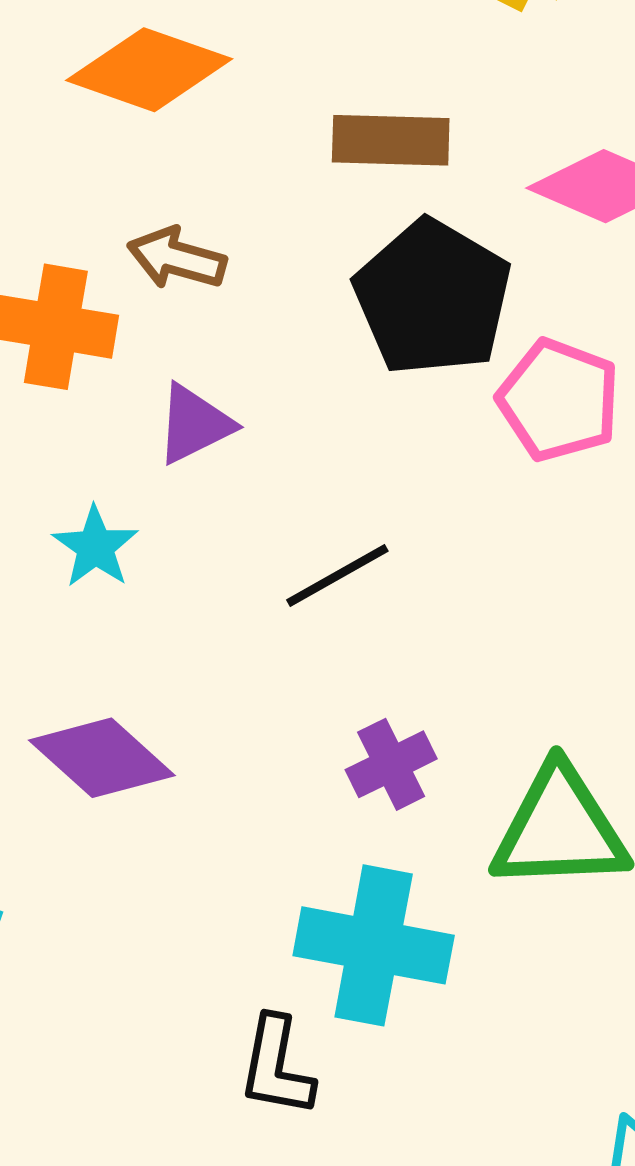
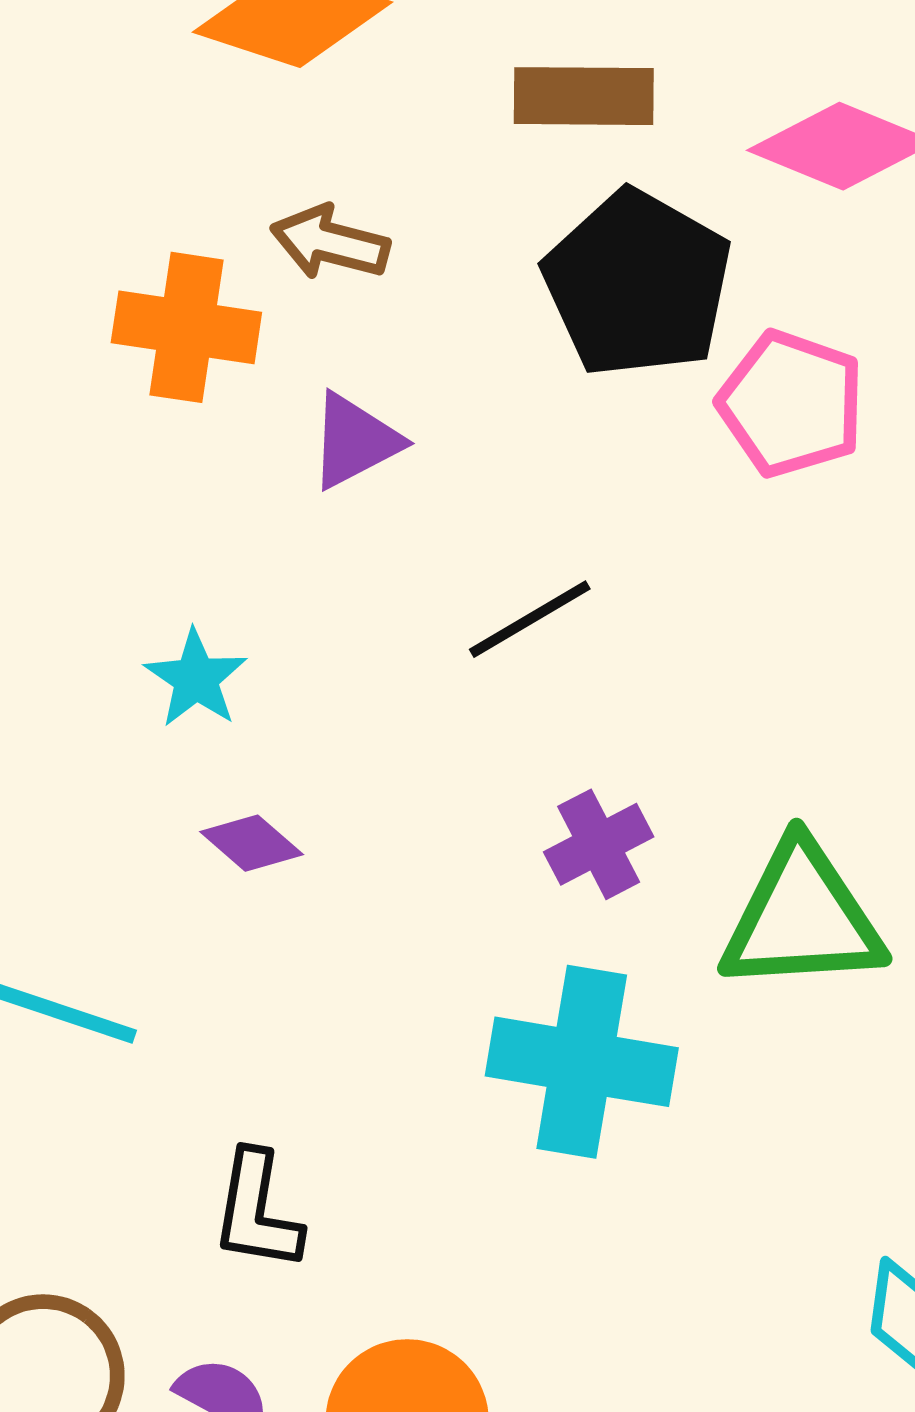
cyan star: (95, 547) -> (196, 678), moved
purple diamond: (102, 758) -> (252, 843), size x0.6
black L-shape: (276, 1066) -> (257, 1211), moved

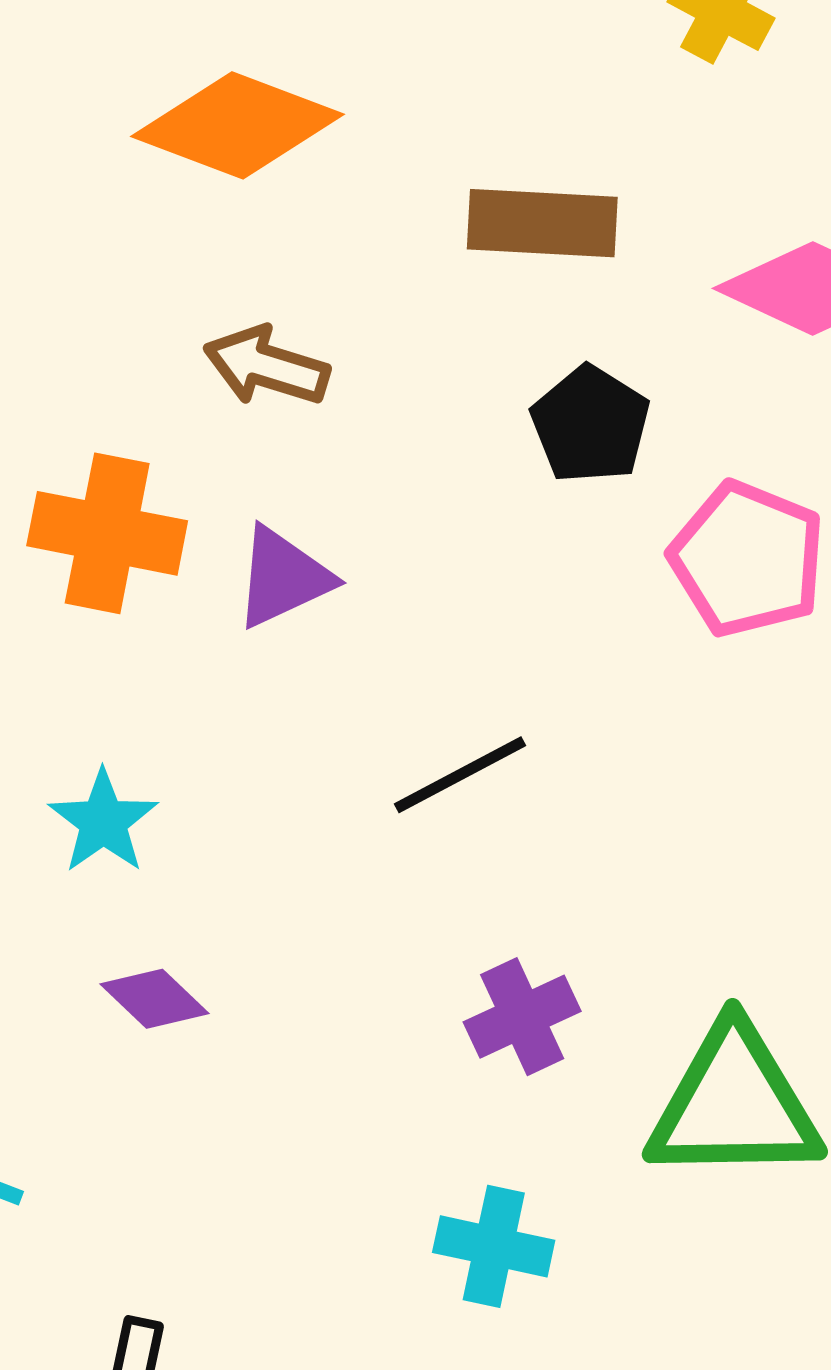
black pentagon: (638, 284) -> (590, 425), size x0.6
orange cross: (186, 327) -> (107, 533), moved
cyan cross: (582, 1062) -> (494, 1246), size x0.6

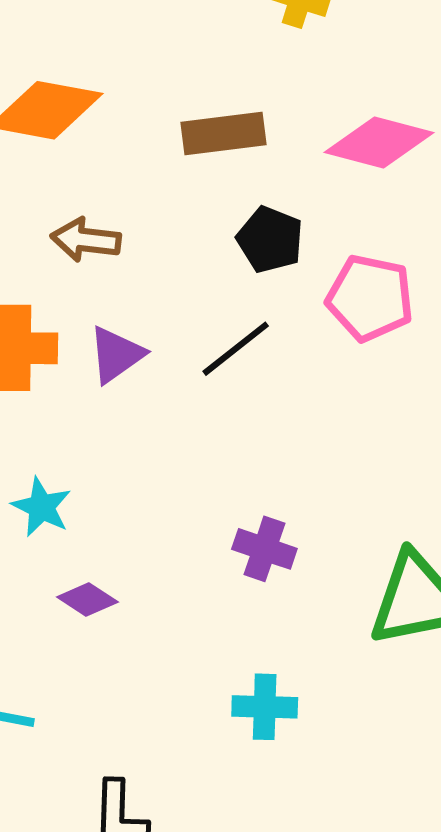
black line: (460, 775) -> (236, 349), moved
purple cross: (522, 1017) -> (264, 549), moved, turned -36
cyan cross: (494, 1246) -> (265, 707), moved

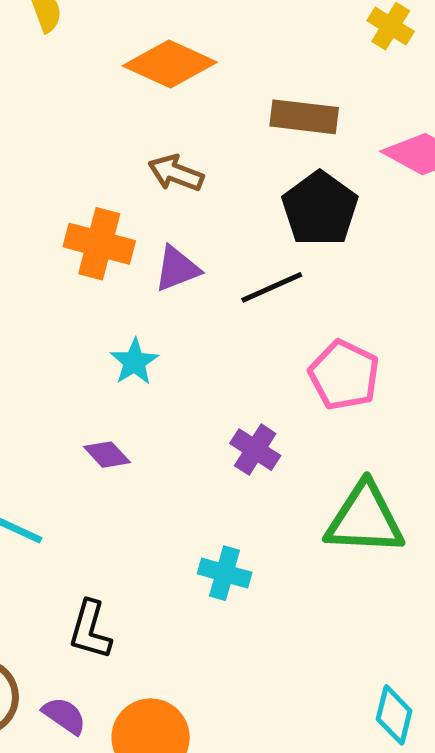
black pentagon: (270, 240) -> (320, 209), size x1.4
pink pentagon: (370, 298) -> (344, 375), moved
cyan star: (42, 507) -> (134, 362), moved

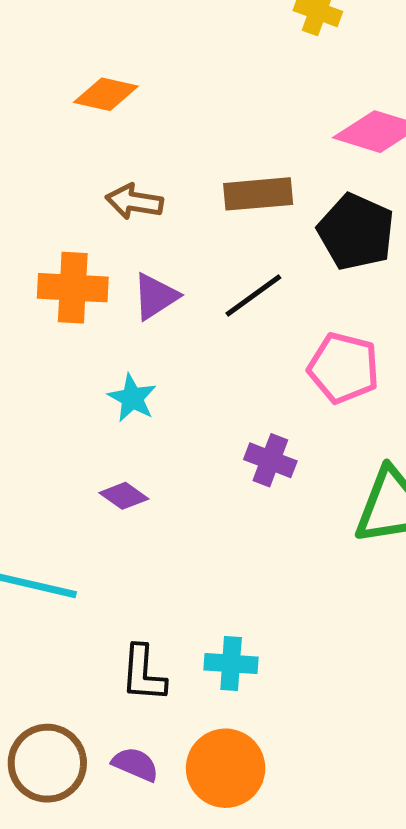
orange diamond: (170, 64) -> (106, 94), size x0.7
brown rectangle: (304, 117) -> (258, 194), moved
black pentagon: (320, 209) -> (356, 232), moved
cyan cross: (225, 573) -> (231, 663), moved

